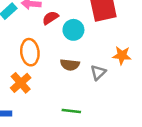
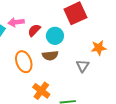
brown semicircle: (70, 65) -> (50, 56), moved
orange cross: (21, 83) -> (41, 91), moved

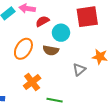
orange ellipse: (24, 62) -> (23, 49), turned 35

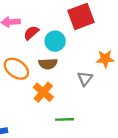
orange ellipse: (23, 49) -> (16, 69), turned -75
orange cross: (32, 82) -> (43, 92), moved

